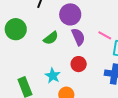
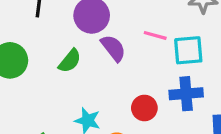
red circle: (79, 64) -> (144, 108), moved

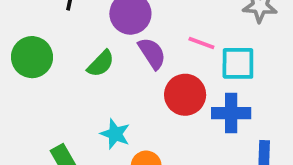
red circle: (144, 108) -> (185, 95), moved, size x1.4

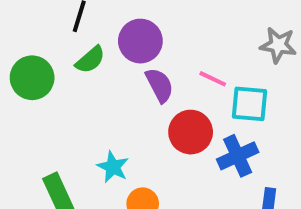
green semicircle: (101, 64) -> (90, 60), moved
blue cross: (231, 113) -> (238, 156), turned -30

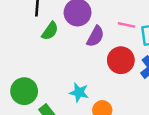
green circle: (32, 78) -> (24, 91), moved
purple semicircle: (160, 85) -> (95, 36), turned 70

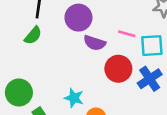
green semicircle: (50, 31) -> (33, 35), moved
purple semicircle: (95, 36) -> (95, 43), turned 75

